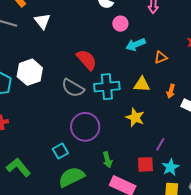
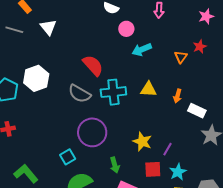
orange triangle: (161, 57) -> (181, 57), moved, turned -32
yellow star: (135, 117) -> (142, 142), moved

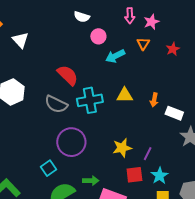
pink star: (206, 16) -> (151, 22), moved
orange triangle: (181, 57) -> (143, 44), moved
yellow star: (142, 142) -> (122, 148), turned -30
green arrow: (115, 165) -> (91, 181), moved, turned -70

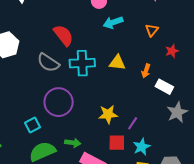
orange triangle: (143, 44) -> (152, 30), moved
red star: (173, 49) -> (172, 51), moved

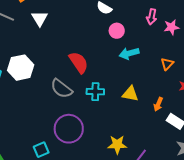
cyan cross: (82, 63) -> (95, 92), size x0.7

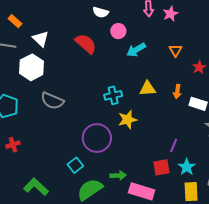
red semicircle: (79, 62) -> (86, 44), moved
white hexagon: (21, 68) -> (32, 67), moved
gray semicircle: (61, 89) -> (52, 101), moved
yellow star: (117, 145) -> (128, 120), moved

